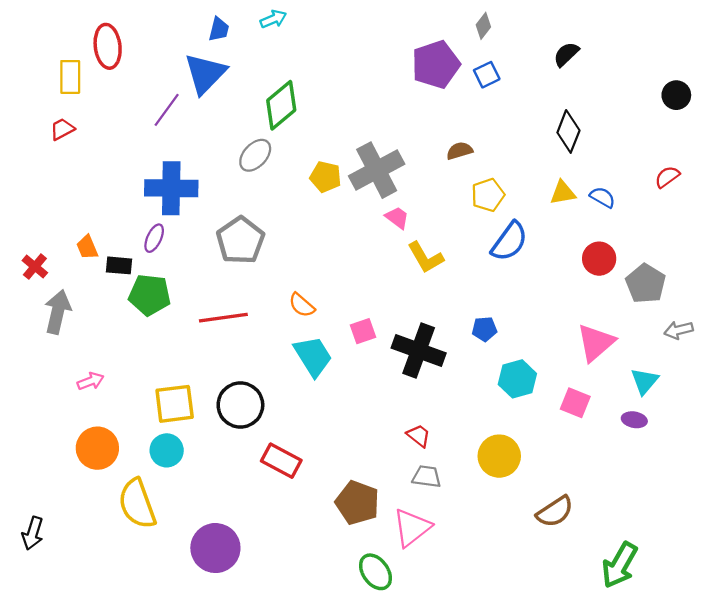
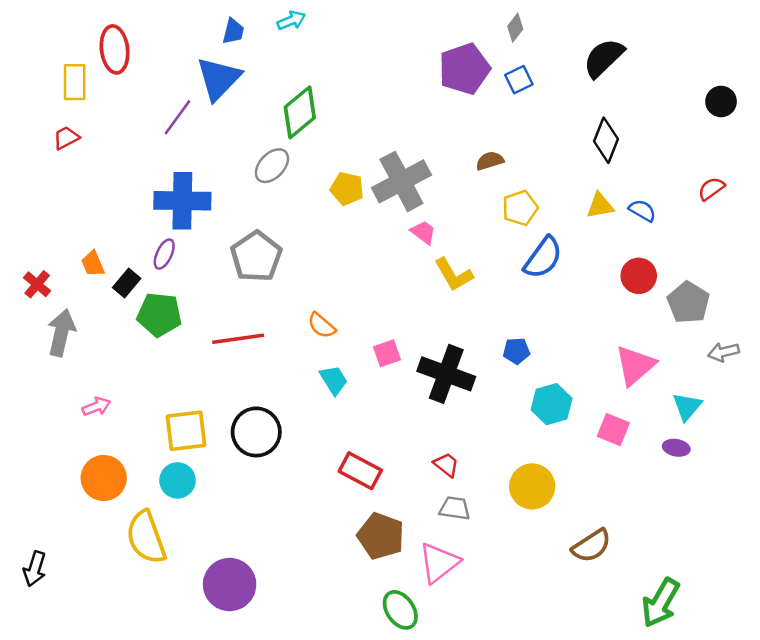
black semicircle: (566, 54) -> (604, 58), size x1.5
black rectangle: (119, 265) -> (127, 283), turned -55
cyan trapezoid: (313, 356) -> (334, 380), size x0.7
red rectangle: (281, 461) -> (360, 471), moved

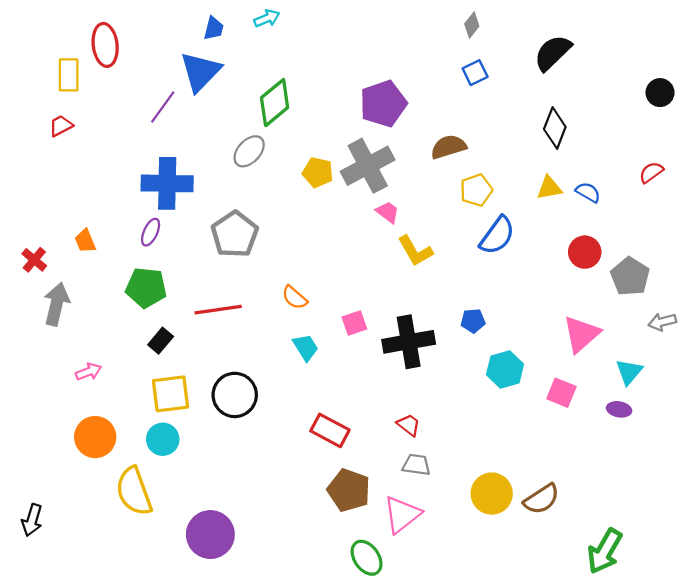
purple pentagon: (464, 69) -> (383, 104), moved
brown semicircle: (490, 161) -> (448, 147), size x1.4
black rectangle: (127, 283) -> (161, 341), moved
black cross: (446, 374) -> (409, 342), turned -30
yellow circle: (532, 486) -> (492, 494), moved

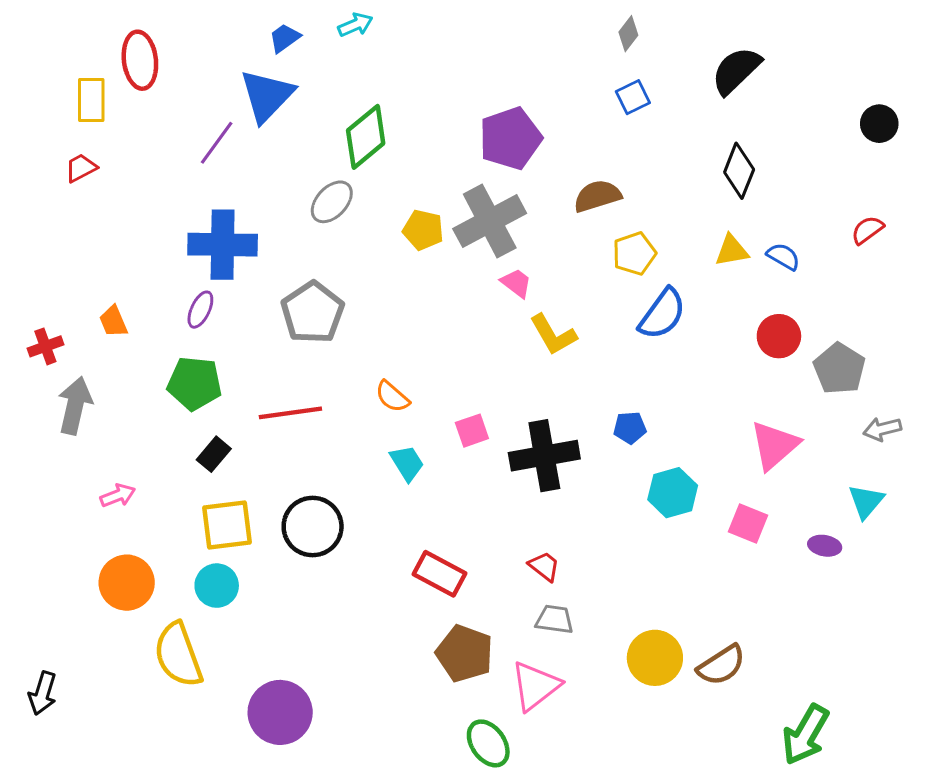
blue trapezoid: (214, 28) -> (285, 38), turned -140
red cross: (34, 260) -> (45, 346), turned 30
cyan triangle: (629, 372) -> (866, 501), moved

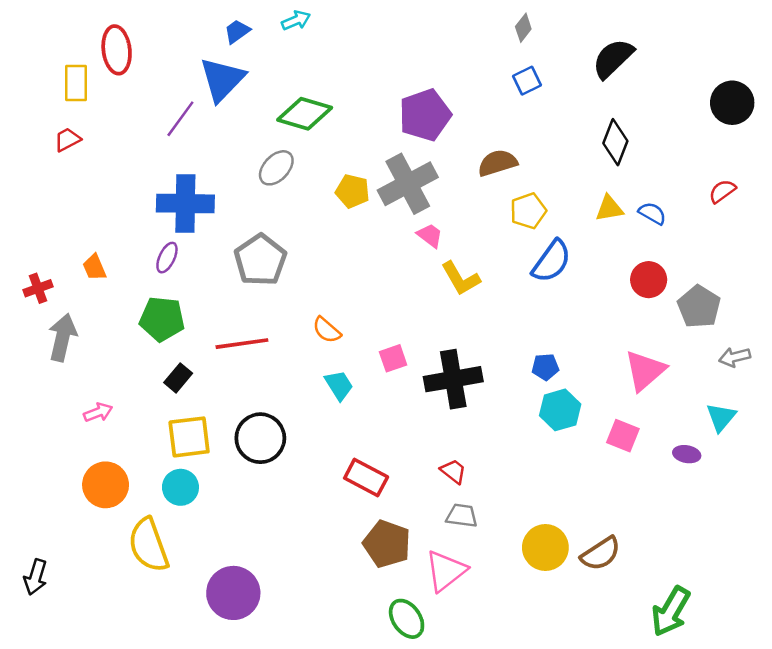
black circle: (879, 124) -> (732, 103), size x1.4
green diamond: (366, 137) -> (305, 114), turned 56
blue pentagon: (630, 428) -> (545, 367), moved

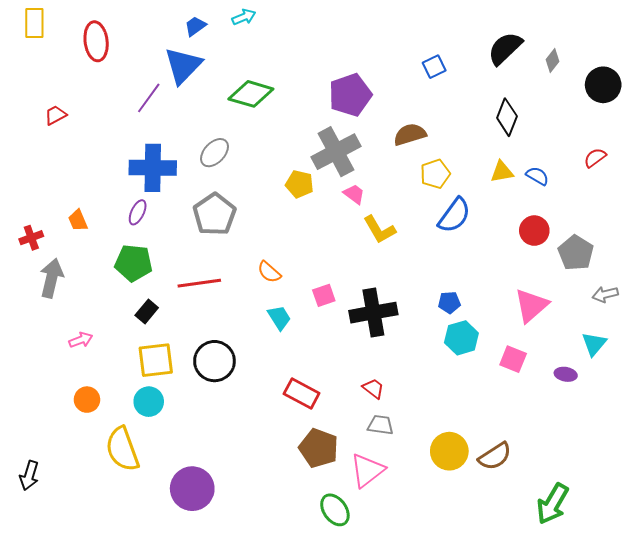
gray diamond: (523, 28) -> (553, 61), moved
yellow rectangle: (76, 83) -> (34, 23), moved
gray ellipse: (276, 168) -> (214, 153), moved
yellow pentagon: (352, 191) -> (300, 184), moved
orange circle: (106, 485) -> (87, 400), size x0.7

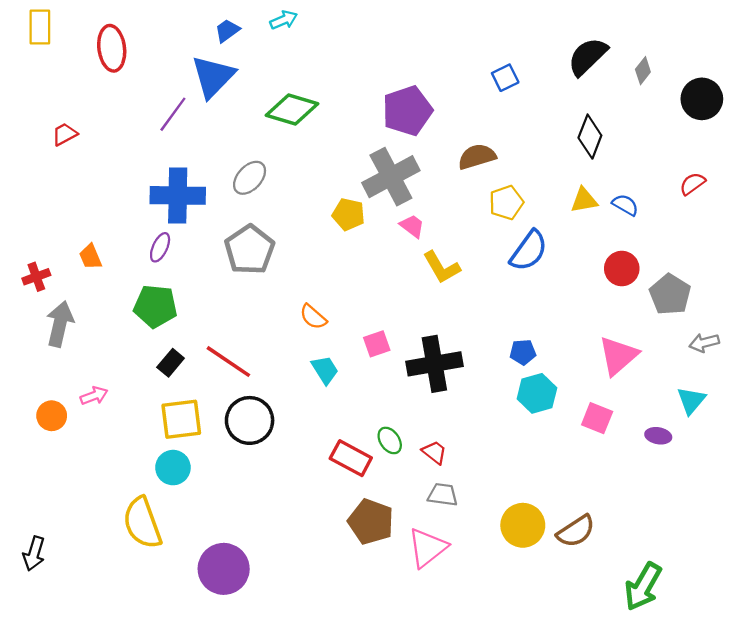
red line: (199, 283) -> (228, 362), moved, turned 42
orange circle: (87, 400) -> (52, 416), moved
green ellipse: (335, 510) -> (390, 440), moved, size x0.7

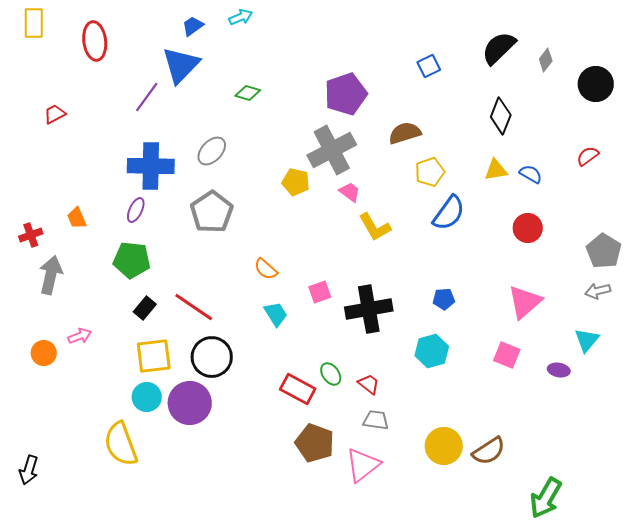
green diamond: (292, 109) -> (248, 93), size x0.6
gray pentagon: (670, 294) -> (604, 251), moved
cyan hexagon: (537, 393) -> (432, 351), moved
purple circle: (224, 569) -> (190, 403), moved

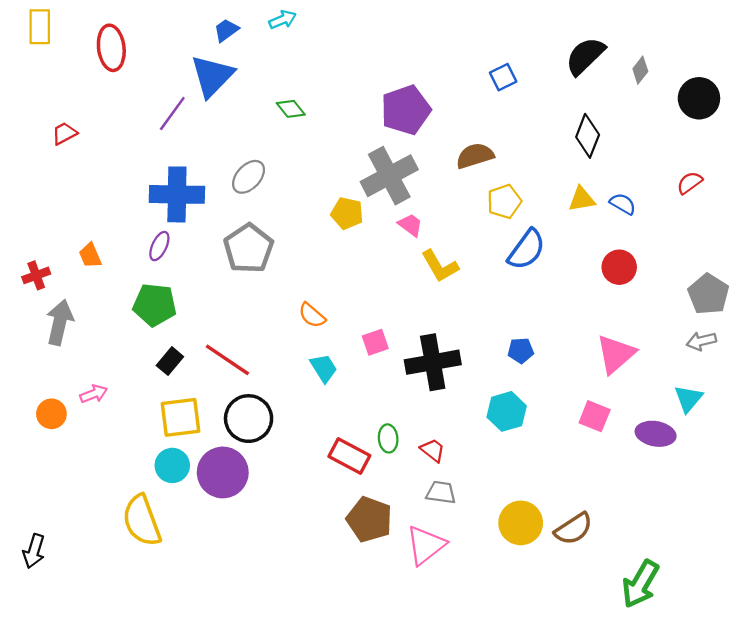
green diamond: (248, 93) -> (291, 109), turned 35
purple ellipse: (559, 370) -> (656, 434), size x1.5
green ellipse: (331, 374) -> (388, 438), turned 30

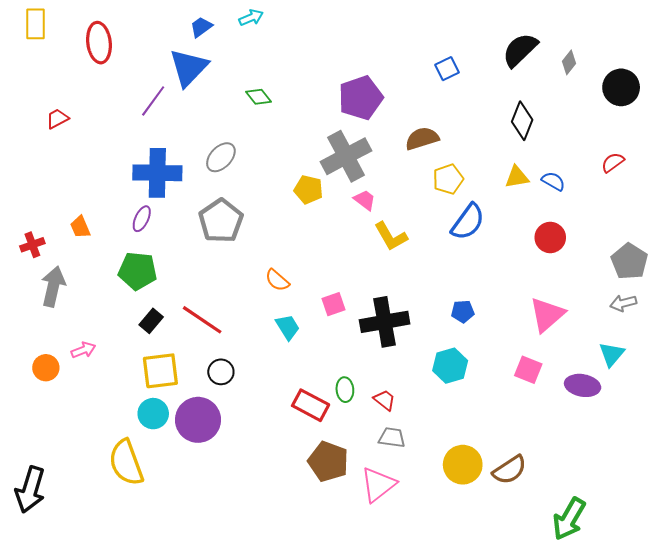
black circle: (249, 419) -> (221, 372), size x0.6
black arrow: (34, 551) -> (30, 490), size x1.5

